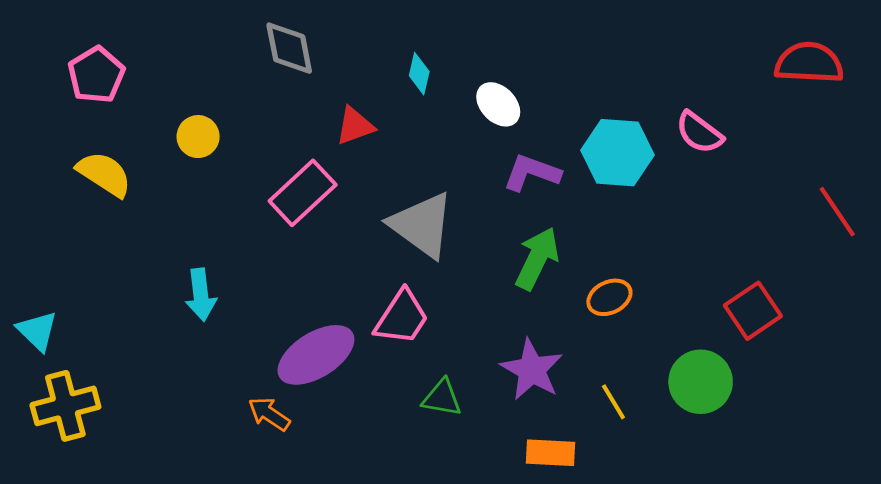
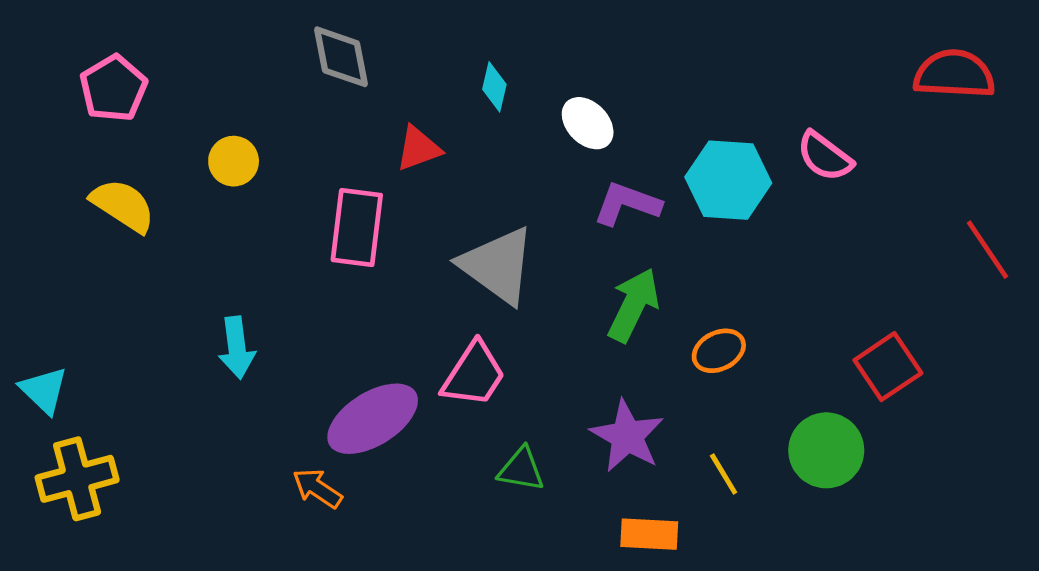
pink rectangle: (303, 193) -> (357, 227), turned -40

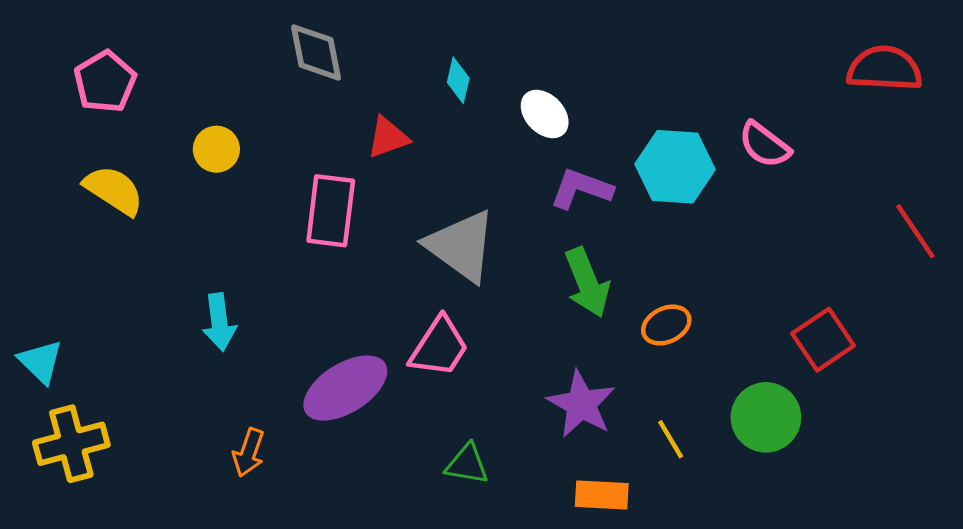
green arrow: (633, 305) -> (587, 283), turned 132
green triangle: (521, 469) -> (467, 464), moved
orange arrow: (317, 488) -> (249, 453), moved, turned -105

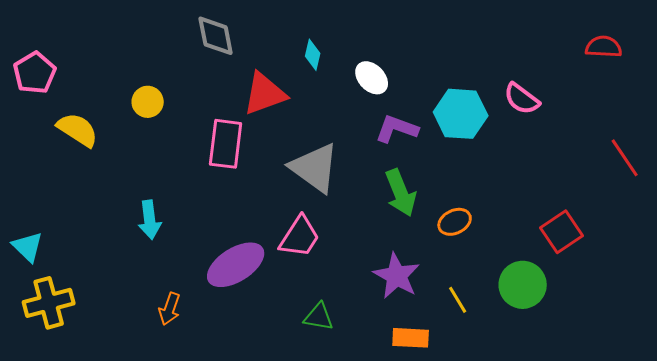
red semicircle: (885, 69) -> (604, 47), size x0.7
pink pentagon: (105, 82) -> (35, 73), moved
red triangle: (388, 137) -> (265, 94), size x1.5

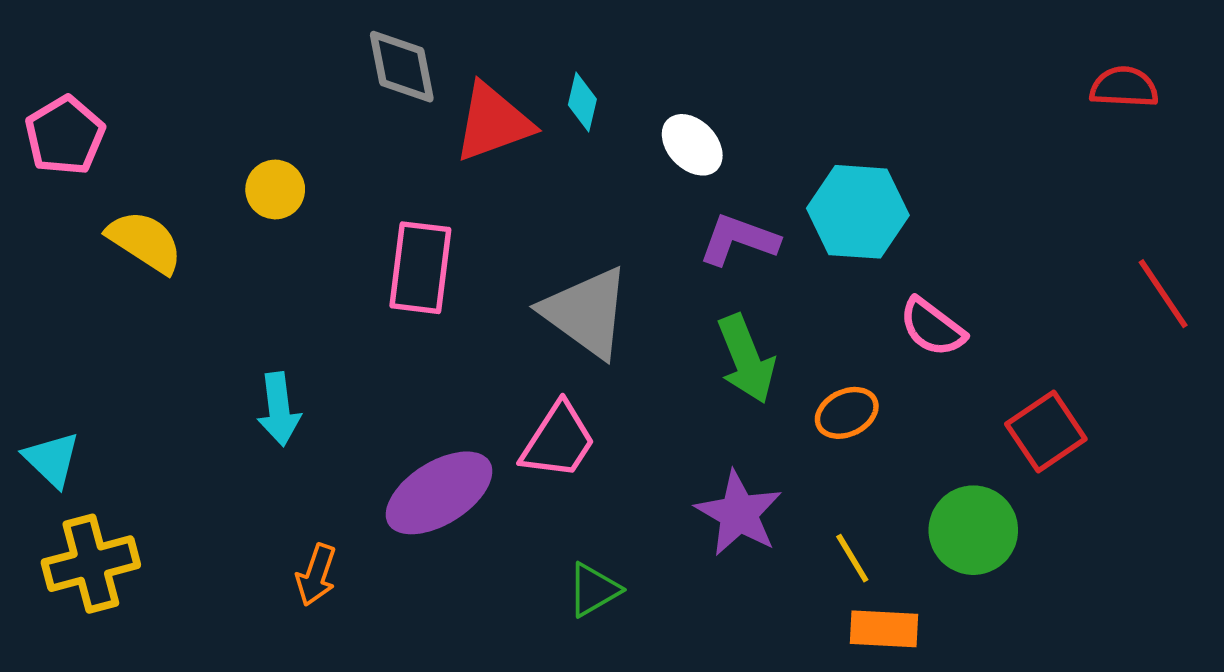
red triangle: (265, 94) -> (493, 122), moved
pink semicircle: (522, 99) -> (932, 327), moved
green triangle: (319, 317) -> (594, 590), turned -40
orange rectangle: (411, 338) -> (884, 629), moved

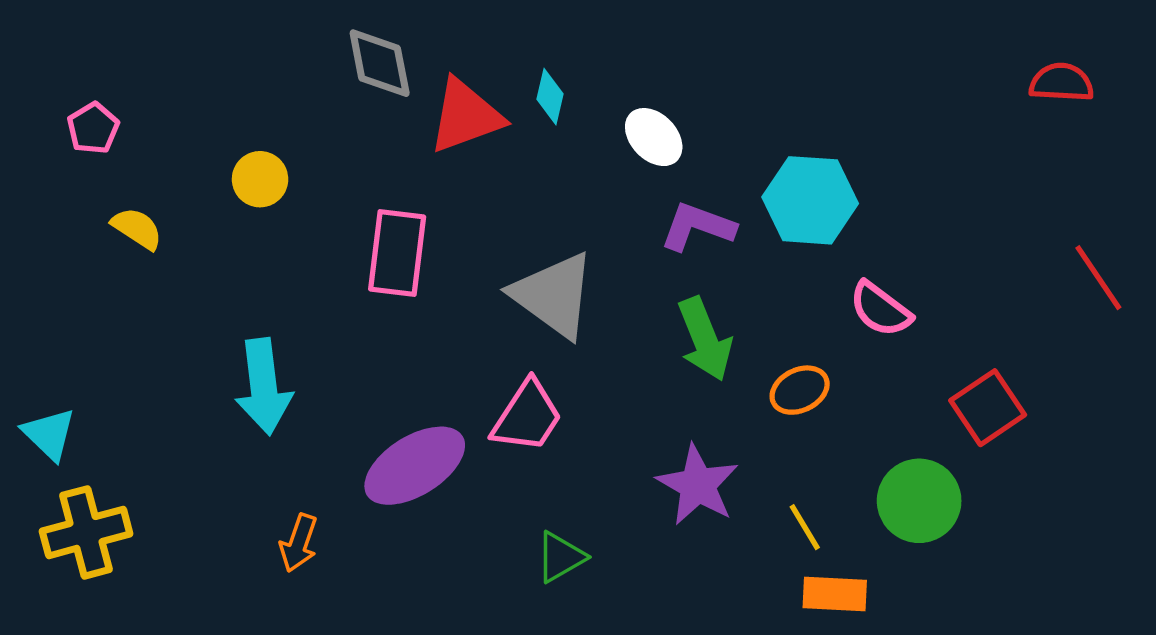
pink pentagon: (65, 136) -> (93, 128), moved, size x0.7
yellow semicircle: (145, 242) -> (137, 228), size x0.7
cyan arrow: (279, 409) -> (264, 387), size x1.4

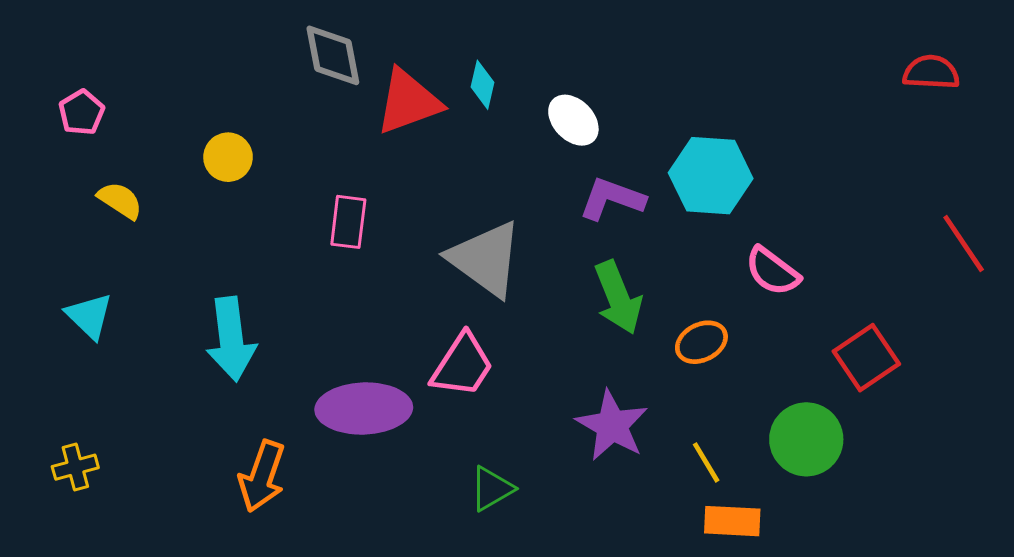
pink rectangle: (397, 253) -> (348, 222), size x0.7
cyan triangle: (49, 434) -> (89, 316), moved
purple ellipse: (415, 466) -> (364, 408), turned 30
yellow cross: (86, 532) -> (75, 467), size x0.6
orange arrow: (299, 543) -> (262, 476), size x1.4

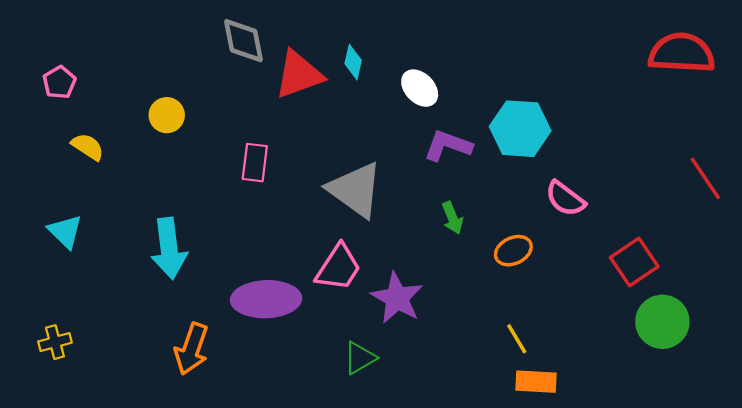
red semicircle: (931, 72) -> (682, 53), size x1.6
green arrow: (618, 297) -> (452, 218), size x0.6
purple star: (612, 425) -> (397, 298), moved
green circle: (806, 439) -> (662, 322), moved

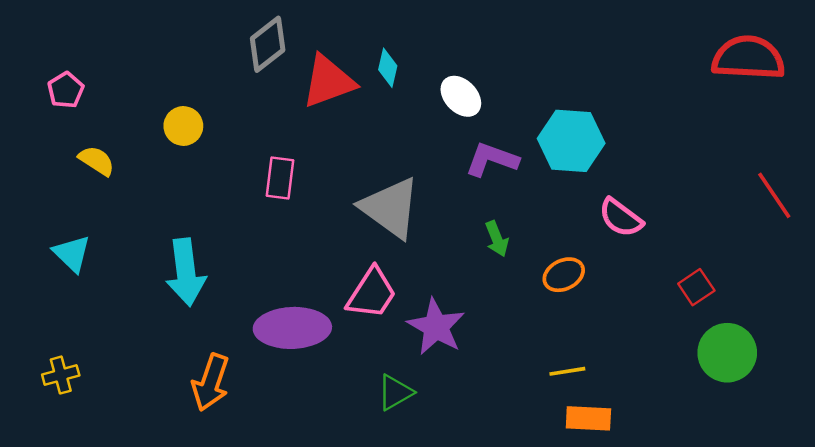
gray diamond: (244, 41) -> (268, 44), turned 63
red square: (634, 262) -> (696, 287), size x0.7
yellow line: (517, 339) -> (567, 371), turned -68

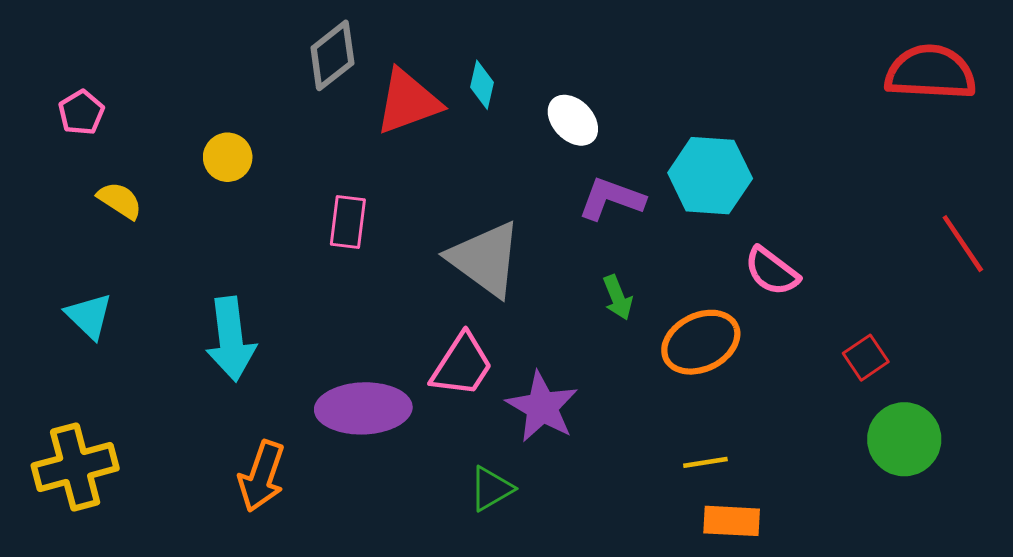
orange ellipse: (564, 275) -> (701, 342), size x1.5
yellow cross: (61, 375) -> (75, 467), size x1.8

